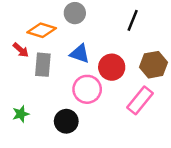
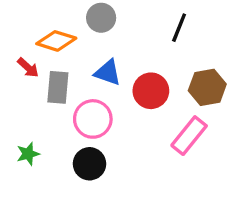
pink circle: (87, 89) -> (93, 119), moved

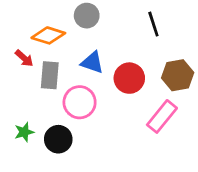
black line: (179, 28) -> (153, 24), turned -40
black circle: (89, 164) -> (58, 139), moved

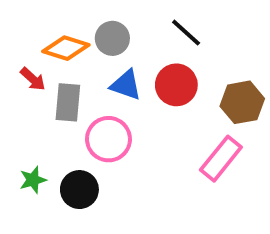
gray circle: (87, 16) -> (112, 38), moved
black line: (153, 24) -> (186, 33), moved, turned -30
red circle: (129, 78) -> (176, 85), moved

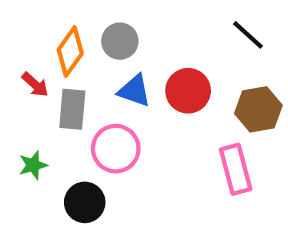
black line: (186, 33) -> (248, 35), moved
orange diamond: (66, 48) -> (70, 51), turned -72
pink rectangle: (221, 159) -> (236, 169), turned -54
green star: (33, 180) -> (33, 165), moved

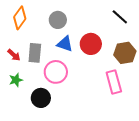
orange diamond: (70, 51) -> (20, 18), moved
red arrow: (35, 85) -> (14, 55), moved

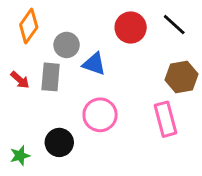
gray circle: (58, 20) -> (67, 45), moved
red circle: (91, 44) -> (131, 28), moved
pink circle: (56, 72) -> (100, 115), moved
green star: (16, 80) -> (20, 156), moved

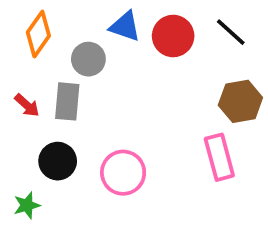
blue triangle: (94, 64) -> (125, 26), moved
pink circle: (100, 115) -> (123, 173), moved
black circle: (59, 142) -> (58, 161), moved

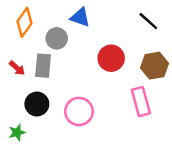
red circle: (173, 36) -> (111, 58), moved

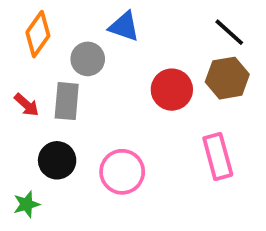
brown hexagon: (154, 66) -> (227, 78), moved

